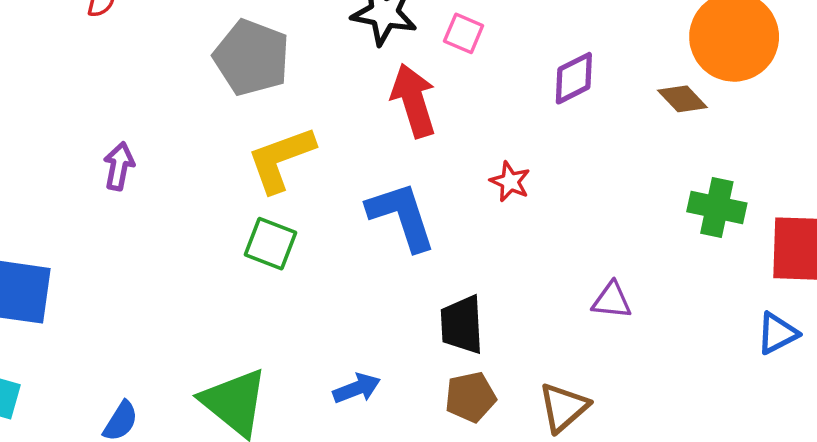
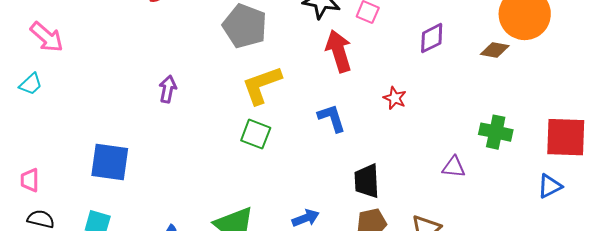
brown diamond: (682, 99) -> (495, 50), turned -36
green cross: (717, 207) -> (496, 132), moved
blue L-shape: (402, 216) -> (332, 118), size x0.7

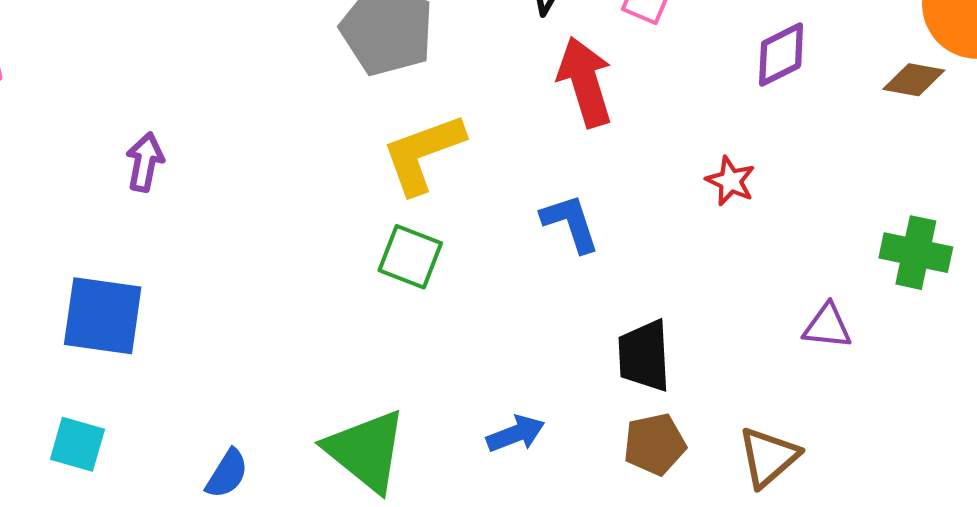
purple arrow: (168, 89) -> (145, 162), moved
red star: (395, 98) -> (730, 181), moved

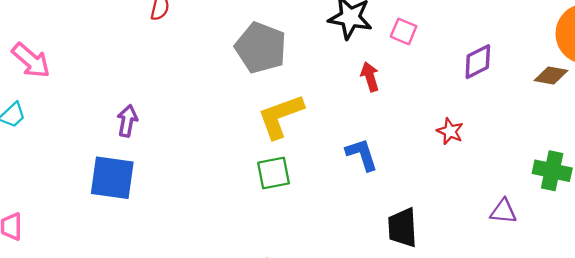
red arrow: (585, 82) -> (370, 77), size x0.6
green square: (410, 257) -> (274, 173), turned -32
blue square: (103, 316) -> (112, 178), moved

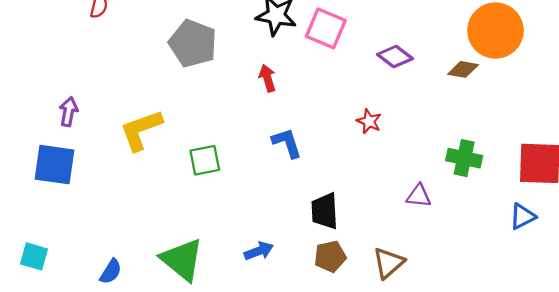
pink square: (404, 31) -> (326, 28), size x1.6
purple diamond: (478, 62) -> (395, 56), turned 64
red arrow: (370, 77) -> (267, 78), moved
yellow L-shape: (281, 116) -> (141, 130), moved

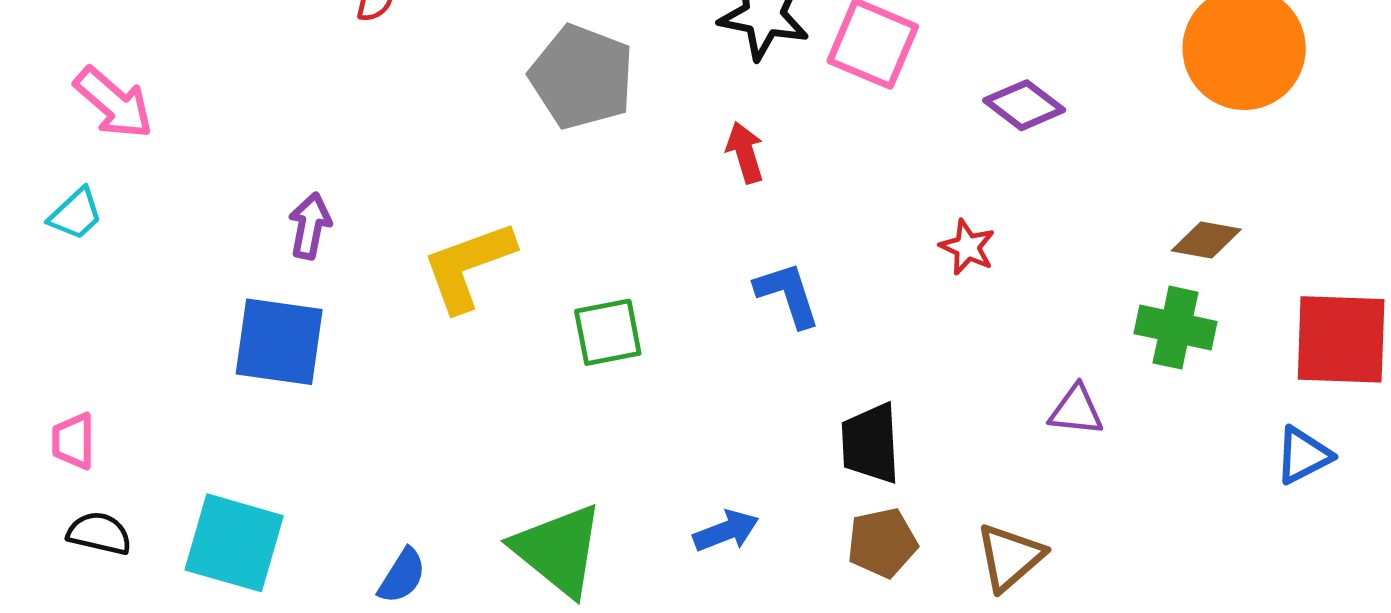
brown diamond: (463, 69) -> (1206, 240), moved
cyan square: (34, 256) -> (234, 543), size x1.6

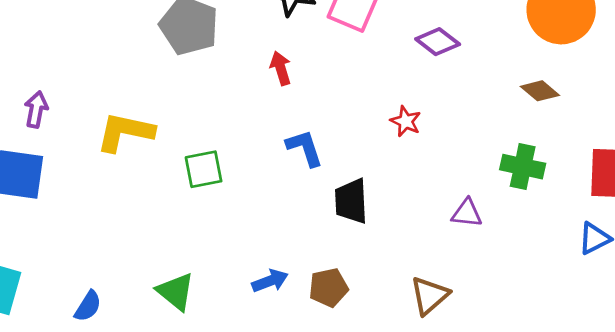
brown diamond: (1206, 240) -> (540, 91), moved, turned 30
yellow L-shape: (468, 266) -> (125, 132), turned 32
black trapezoid: (870, 443) -> (351, 201), moved
brown pentagon: (882, 543) -> (329, 288), moved
green triangle: (558, 550) -> (176, 292), size x0.7

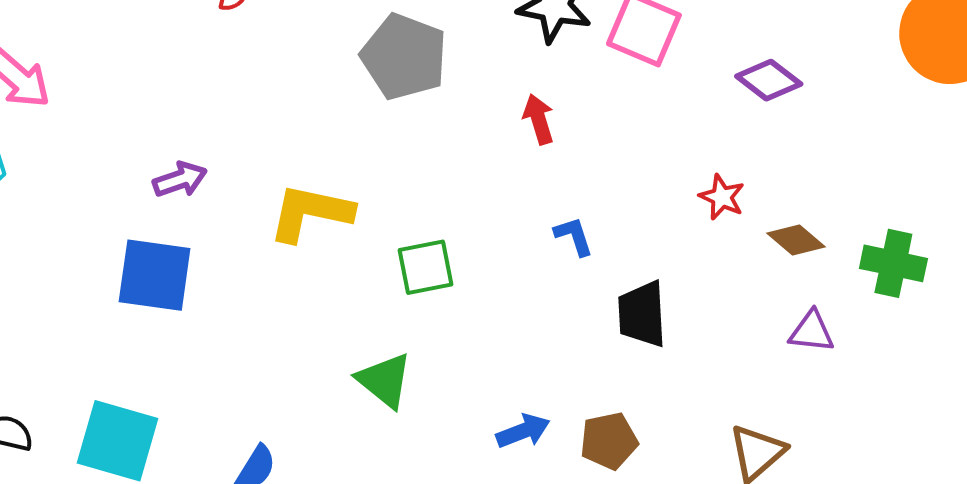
brown diamond: (540, 91) -> (796, 240), moved
purple arrow: (36, 109) -> (180, 180), turned 60
blue L-shape: (305, 148) -> (574, 236), size x0.7
green triangle: (176, 292) -> (385, 380), moved

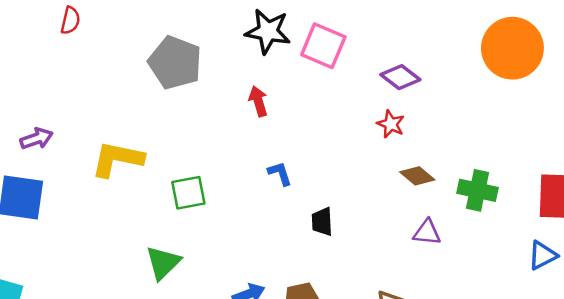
red star: (722, 197) -> (391, 124), moved
black trapezoid: (642, 314) -> (322, 222), size x0.7
green triangle: (385, 380) -> (163, 263), turned 36

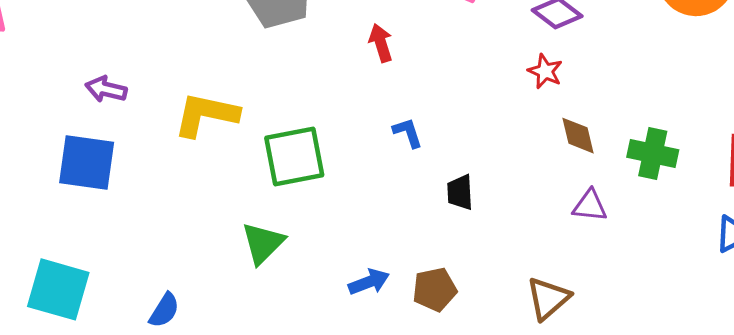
purple arrow: (37, 139) -> (106, 89), turned -148
brown diamond: (417, 176) -> (578, 136), turned 36
green square: (188, 193) -> (294, 156), size x1.4

